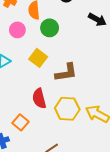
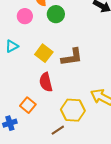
yellow square: (38, 58) -> (44, 53), moved
yellow hexagon: (67, 109) -> (73, 110), moved

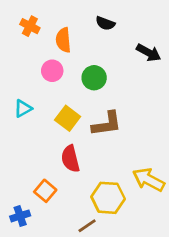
green circle: (56, 14) -> (94, 78), moved
pink circle: (25, 16) -> (52, 71), moved

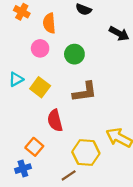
yellow square: (68, 118) -> (40, 87), moved
blue cross: (20, 216) -> (23, 169), moved

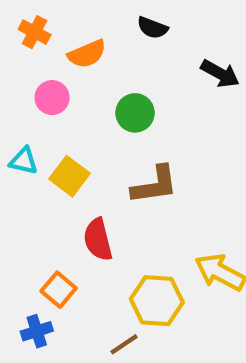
orange semicircle: (49, 23) -> (87, 54), turned -108
pink circle: (40, 48) -> (52, 98), moved
cyan triangle: (16, 79) -> (24, 161), turned 42

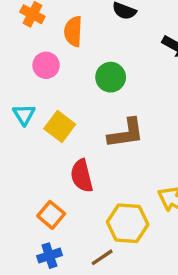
orange semicircle: (87, 54) -> (73, 31), turned 116
cyan triangle: (24, 161) -> (24, 115), turned 45
blue cross: (37, 331) -> (49, 256), moved

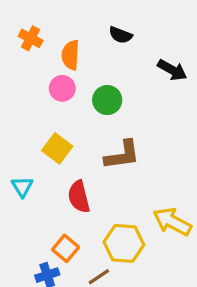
pink circle: (46, 65) -> (62, 88), moved
cyan triangle: (24, 115) -> (22, 187), moved
orange square: (51, 215) -> (66, 248), moved

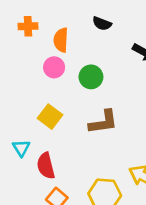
orange cross: (31, 38) -> (28, 26), turned -30
red semicircle: (79, 197) -> (46, 166), moved

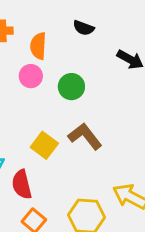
yellow square: (50, 117) -> (44, 145), moved
brown L-shape: (103, 122) -> (85, 136), turned -120

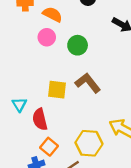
orange semicircle: (38, 46) -> (52, 14), turned 114
yellow square: (44, 145) -> (57, 90), turned -30

